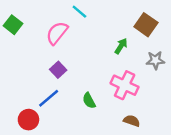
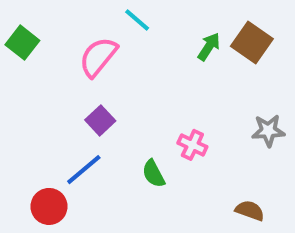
green arrow: (121, 46) -> (209, 47), moved
gray star: (155, 60) -> (268, 131), moved
pink cross: (125, 85) -> (192, 145), moved, size x0.6
brown semicircle: (132, 121) -> (250, 211), moved

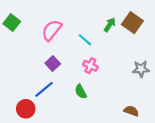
cyan line: (137, 20) -> (85, 40), moved
pink cross: (192, 145) -> (90, 66), moved

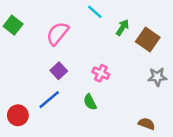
brown square: (132, 23) -> (148, 40), moved
cyan line: (85, 40) -> (95, 12), moved
red circle: (26, 109) -> (18, 115), moved

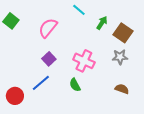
pink cross: (101, 73) -> (84, 61), size x1.5
gray star: (157, 77) -> (120, 57), moved
brown semicircle: (147, 124) -> (122, 89), moved

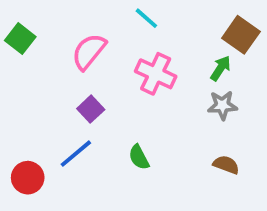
green arrow: (102, 23) -> (221, 68), moved
brown square: (123, 33) -> (241, 35), moved
pink cross: (84, 61) -> (156, 74), moved

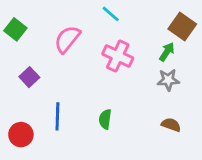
purple square: (91, 109) -> (29, 77), moved
blue line: (76, 154) -> (57, 116), turned -48
green semicircle: (139, 157) -> (105, 119), turned 36

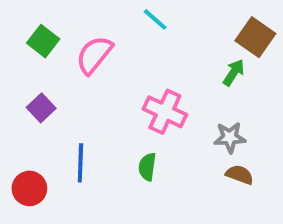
green square: (15, 29) -> (43, 41), moved
pink cross: (118, 56) -> (165, 112), moved
gray star: (168, 80) -> (230, 137), moved

